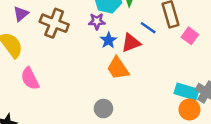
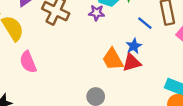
blue star: (108, 40) -> (134, 46), moved
red triangle: (131, 43) -> (132, 62), moved

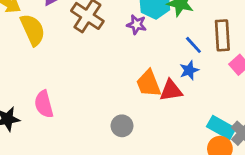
blue star: (134, 46) -> (189, 70), moved
pink semicircle: (28, 62) -> (44, 104), moved

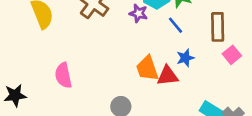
blue line: (193, 45) -> (176, 25), moved
pink semicircle: (44, 104) -> (63, 75), moved

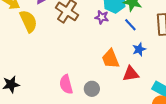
pink semicircle: (63, 75) -> (66, 84), moved
red triangle: (168, 76) -> (131, 74), moved

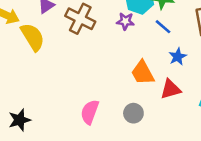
pink semicircle: (66, 84) -> (90, 112), turned 42
gray circle: (92, 89) -> (133, 113), moved

